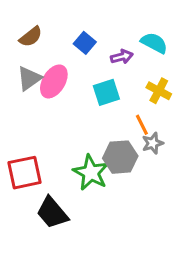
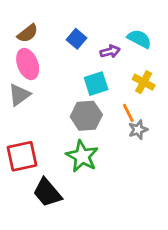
gray triangle: (29, 78) -> (19, 95), moved
pink ellipse: (54, 81) -> (28, 64), moved, turned -52
gray hexagon: (120, 157) -> (86, 116), moved

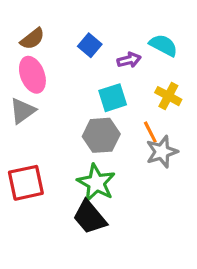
gray star: (138, 130) -> (162, 152), size x1.4
black trapezoid: (47, 193) -> (90, 217), moved

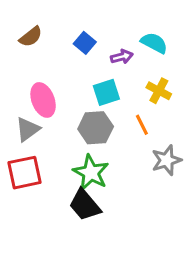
pink ellipse: (32, 75) -> (43, 100), moved
gray triangle: (23, 111) -> (28, 129), moved
gray star: (162, 152) -> (167, 160), moved

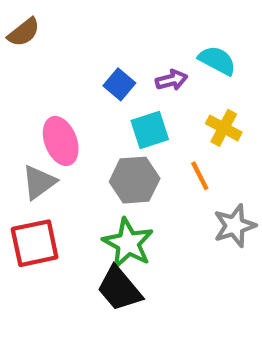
brown semicircle: (31, 37) -> (24, 32), moved
blue square: (85, 43) -> (119, 84), moved

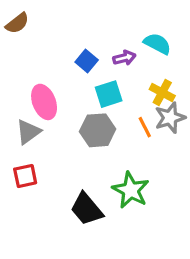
gray star: (235, 226) -> (170, 118), moved
red square: (35, 243) -> (25, 176), size x0.7
green star: (128, 243) -> (131, 190), moved

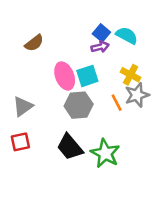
brown semicircle: (17, 23) -> (34, 43), moved
blue square: (87, 61) -> (101, 33), moved
pink ellipse: (44, 102) -> (65, 76), moved
black trapezoid: (87, 209) -> (70, 147), moved

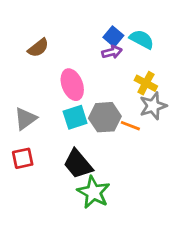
cyan square: (87, 76) -> (75, 117), moved
orange line: (117, 103) -> (130, 126), moved, turned -42
gray hexagon: (79, 105) -> (105, 117), moved
green star: (105, 153) -> (93, 192), moved

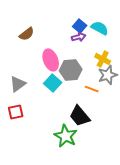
cyan square: (75, 117) -> (53, 83), turned -30
gray hexagon: (105, 117) -> (71, 70), moved
black trapezoid: (78, 164) -> (80, 116), moved

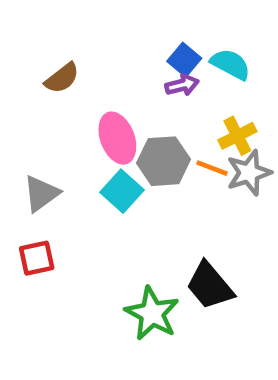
yellow cross: (103, 59) -> (237, 136), turned 35
orange line: (92, 89) -> (212, 168), moved
black trapezoid: (80, 116) -> (210, 286), moved

